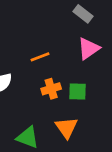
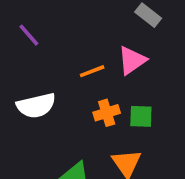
pink triangle: (89, 49) -> (132, 60), moved

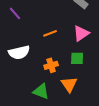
pink triangle: (132, 60) -> (81, 33), moved
orange cross: (107, 113) -> (51, 65), moved

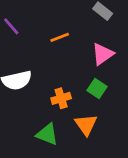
orange line: (50, 33) -> (60, 37), moved
green square: (77, 58) -> (97, 89), turned 32

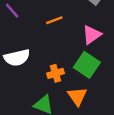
green square: (97, 89) -> (87, 65), size x1.5

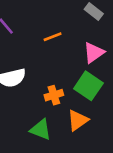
orange triangle: (77, 96) -> (78, 120), turned 30

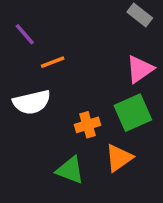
orange line: (53, 37) -> (53, 62), moved
green square: (88, 86) -> (133, 113), turned 32

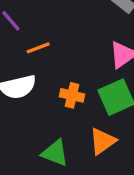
orange cross: (88, 125) -> (72, 95), moved, turned 30

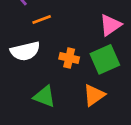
green triangle: (55, 153) -> (44, 96), moved

